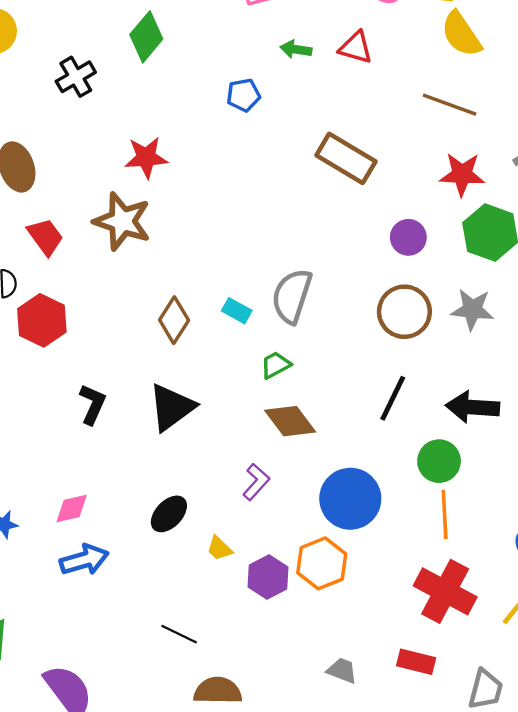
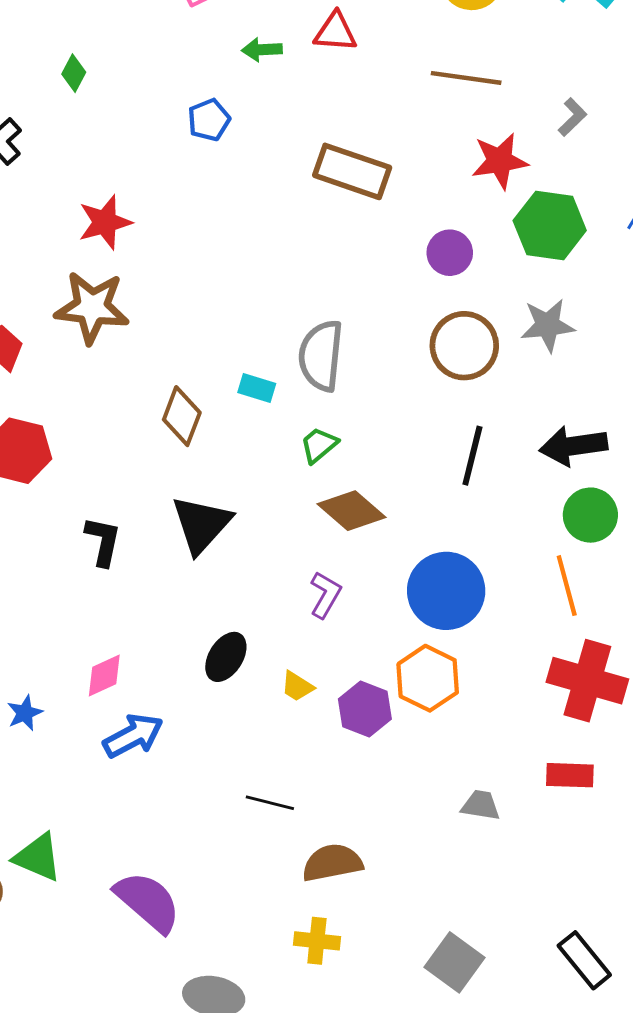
green diamond: (146, 37) -> (74, 73), size x0.6
green circle: (439, 461) -> (590, 515), moved

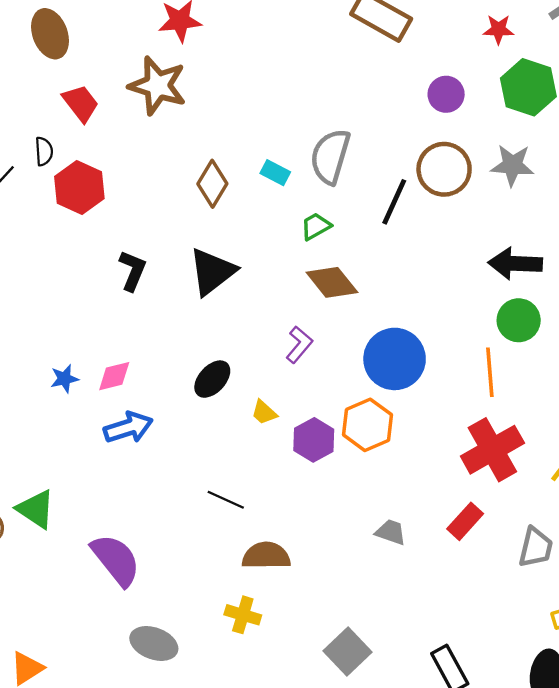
red star: (500, 161) -> (498, 29), size x0.7
black line: (472, 456) -> (394, 202), moved
red cross: (587, 681) -> (492, 450), turned 34
blue star: (25, 713) -> (64, 379), moved
red rectangle: (570, 775) -> (465, 521), turned -60

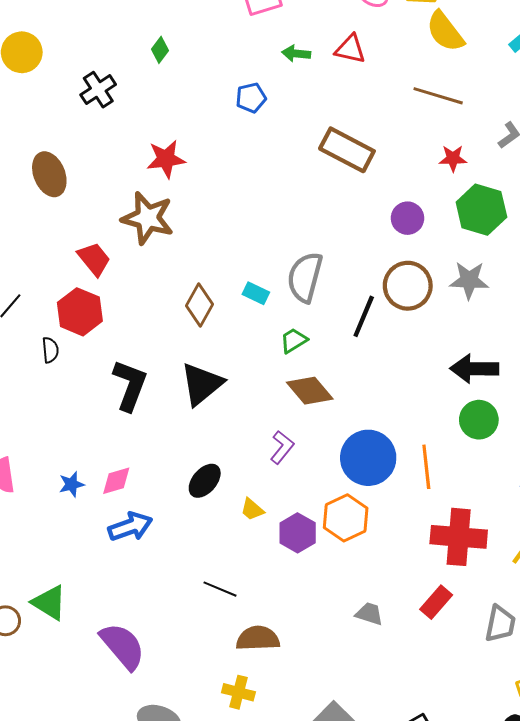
red trapezoid: (81, 103) -> (94, 259), moved
black semicircle: (44, 151) -> (50, 350), moved
black L-shape: (133, 271) -> (130, 385), size x1.4
orange line: (490, 372) -> (426, 467), moved
red cross: (492, 450) -> (459, 537), turned 36

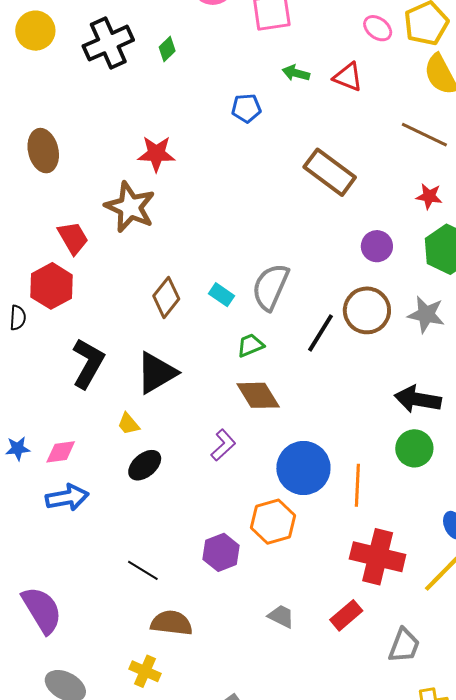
black cross: (98, 90) -> (108, 43), moved, size x1.4
yellow trapezoid: (252, 509) -> (128, 424), moved
purple hexagon: (298, 533) -> (221, 552), moved

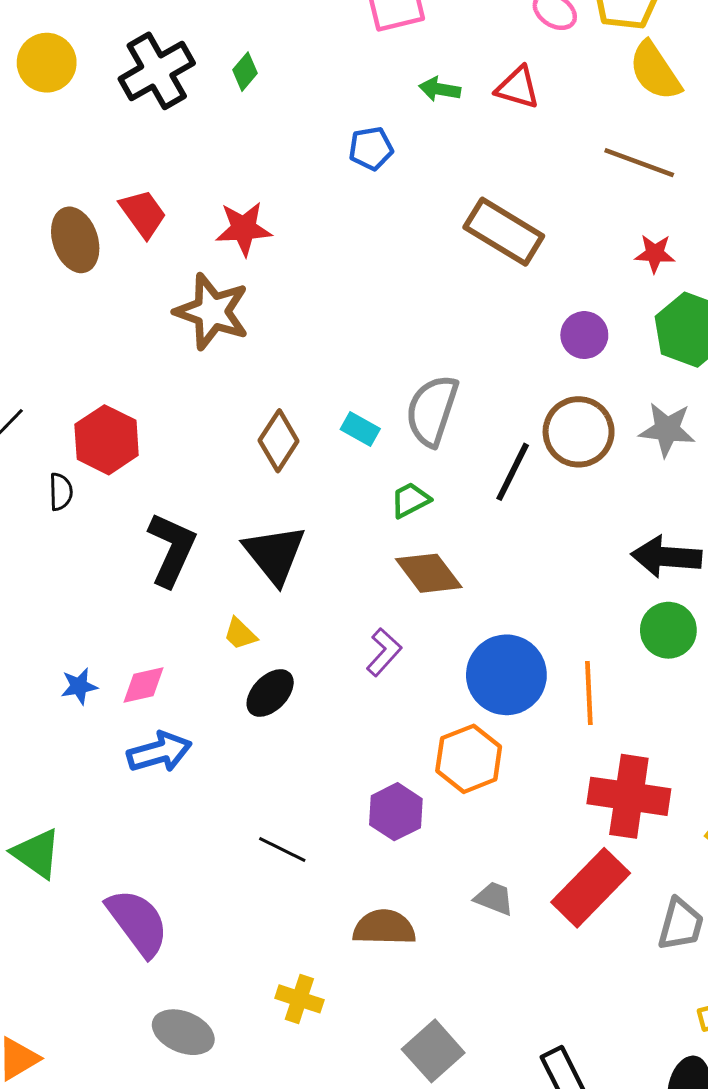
red trapezoid: (73, 238) -> (143, 214), moved
black triangle: (156, 373) -> (275, 554), turned -33
red rectangle: (346, 615) -> (591, 888), size x1.6
brown semicircle: (171, 623) -> (384, 928), moved

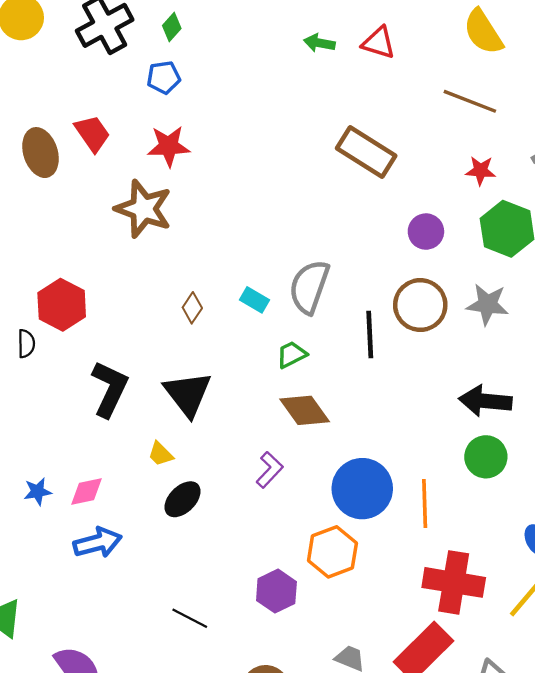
blue pentagon: (371, 148) -> (164, 77), moved
brown diamond: (279, 441) -> (192, 308), size x0.7
black line: (513, 472) -> (370, 334), turned -30

